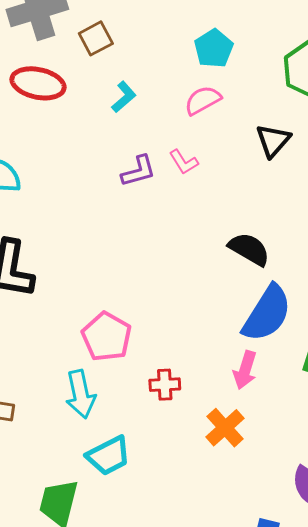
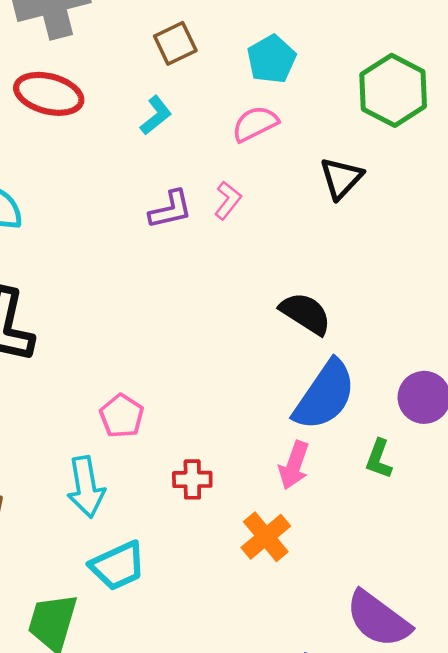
brown square: (96, 38) -> (175, 43), moved
pink L-shape: (184, 162) -> (228, 200), turned -112
pink pentagon: (107, 337) -> (122, 416), size x0.7

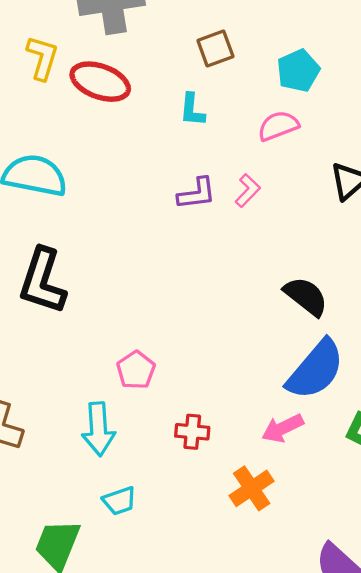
cyan L-shape: (156, 115) -> (192, 110), turned 128
pink arrow: (294, 465) -> (283, 428), turned 39
cyan trapezoid: (118, 566) -> (119, 501), size x0.7

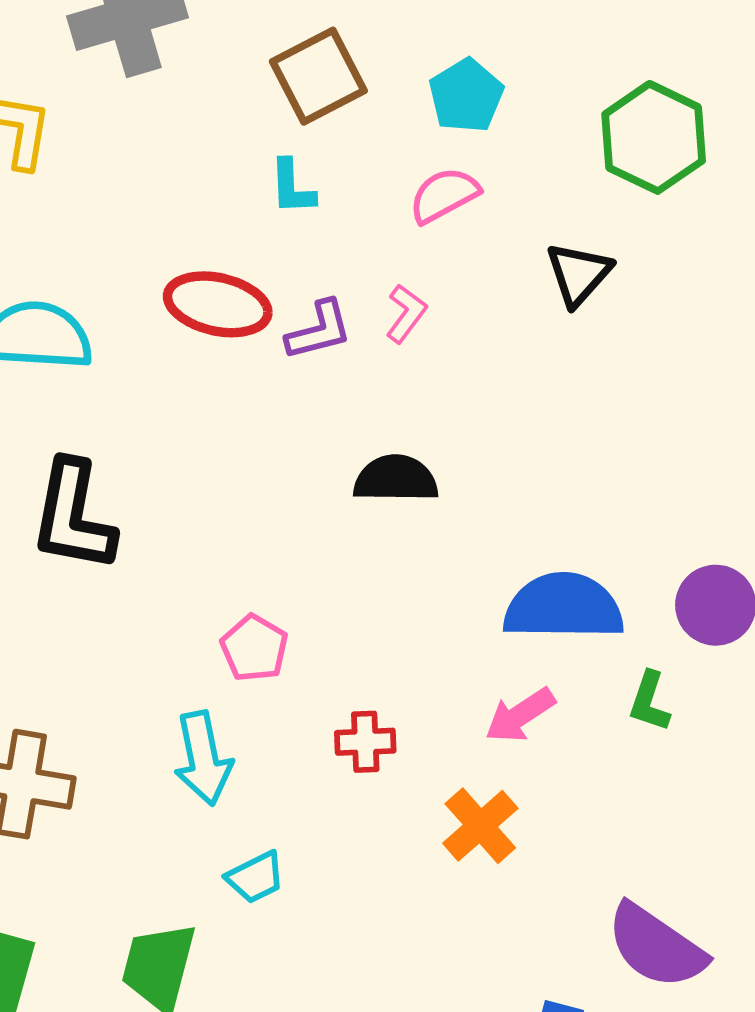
brown square: (215, 48) -> (318, 76), size x1.4
red ellipse: (100, 82) -> (218, 304), moved
black semicircle: (306, 296) -> (396, 479), moved, turned -30
blue semicircle: (315, 370) -> (563, 607), turned -122

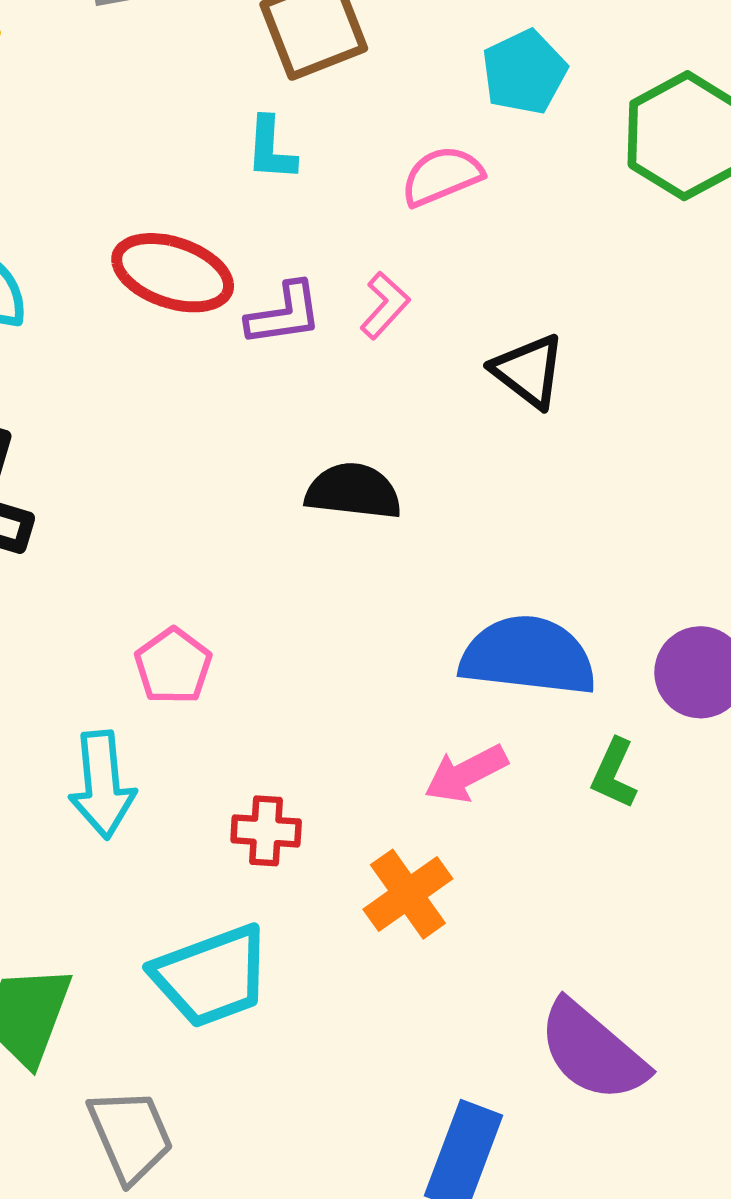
cyan pentagon: (466, 96) -> (524, 72), moved
black triangle: (579, 274) -> (528, 371), moved, turned -40
red cross: (365, 742) -> (266, 831), moved
cyan trapezoid: (256, 877) -> (211, 976), moved, size x1.8

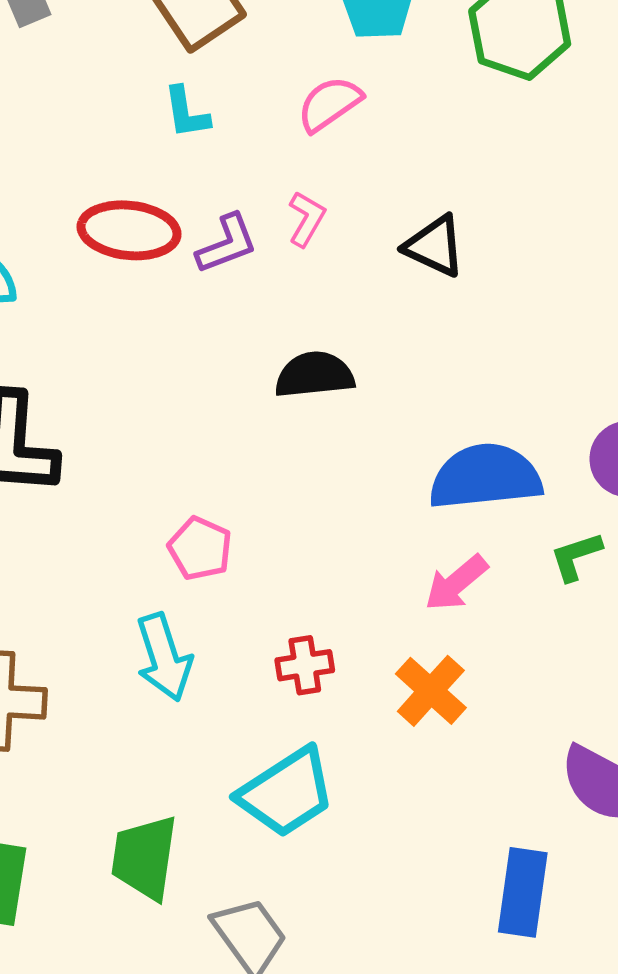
green L-shape: (614, 773) -> (576, 556), turned 60

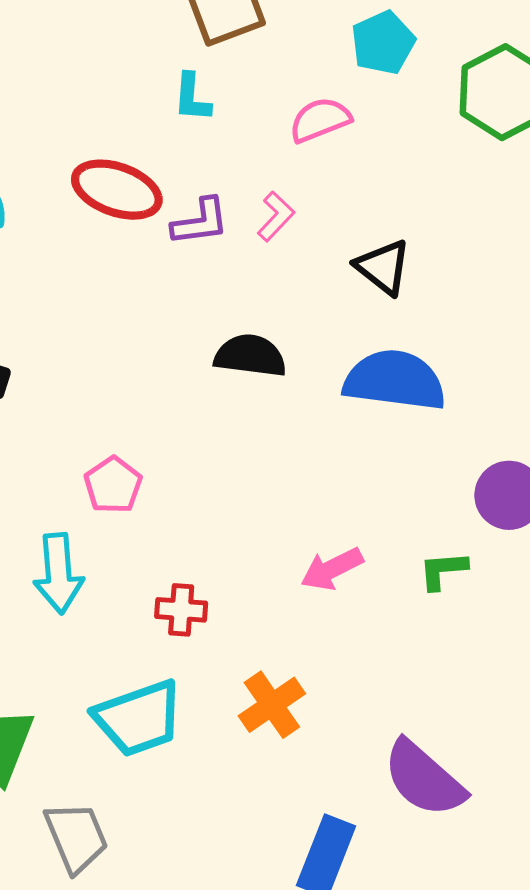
blue semicircle: (485, 477) -> (395, 380), moved
orange cross: (431, 691) -> (272, 705), moved

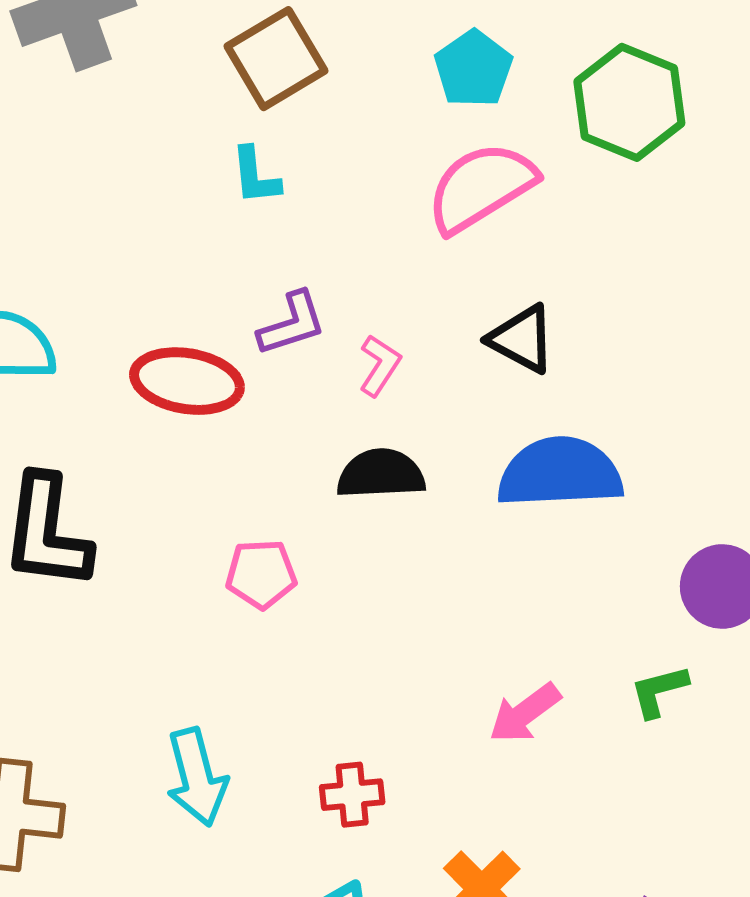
pink semicircle: (320, 120) -> (481, 187), moved, size x1.5
red ellipse: (117, 190) -> (187, 381), moved
pink L-shape: (276, 216) -> (380, 365), moved
pink pentagon: (113, 485) -> (261, 574), moved, turned -30

